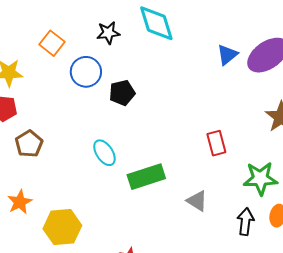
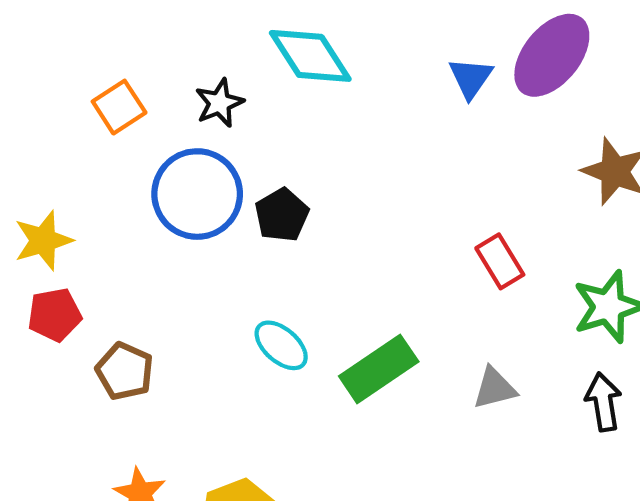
orange square: (52, 43) -> (119, 107), moved, turned 35
blue circle: (86, 72) -> (197, 194), size x1.4
gray triangle: (197, 201) -> (495, 388), turned -30

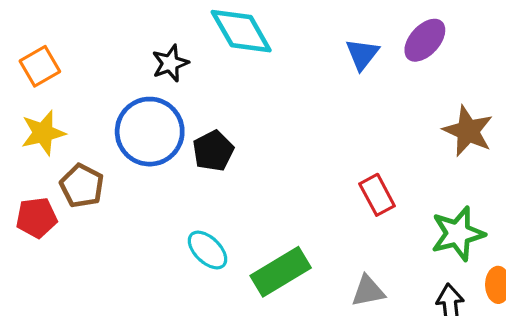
purple ellipse: (552, 55) -> (425, 40), size x0.7
orange square: (119, 107) -> (40, 66), moved
yellow star: (43, 241) -> (43, 133), moved
brown pentagon: (125, 371) -> (82, 186), moved

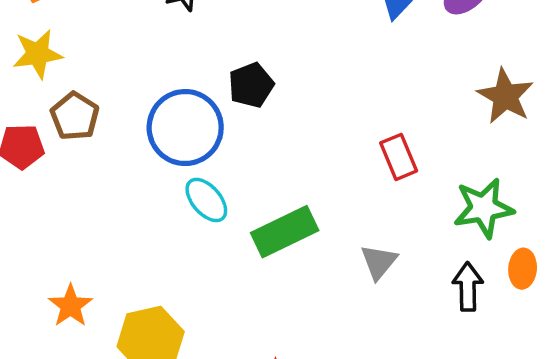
blue circle: (150, 132) -> (185, 128), moved
black pentagon: (213, 151) -> (251, 85), moved
gray triangle: (368, 291) -> (379, 262), turned -45

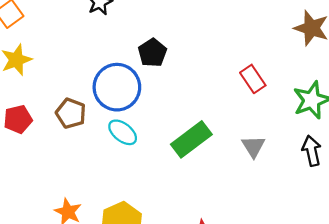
brown pentagon: (75, 116) -> (71, 113), moved
cyan ellipse: (206, 200) -> (123, 132), moved

